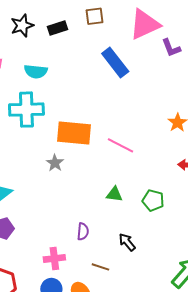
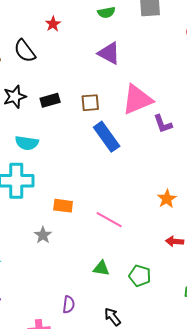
brown square: (95, 16) -> (90, 103), moved
orange rectangle: (74, 133) -> (63, 206), size x0.6

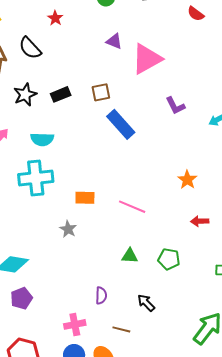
purple triangle: (109, 53) -> (114, 41), size x0.7
pink triangle: (137, 100) -> (147, 59), moved

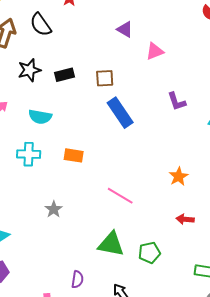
pink triangle: (147, 59) -> (155, 51), size x0.6
cyan cross: (36, 178) -> (29, 154), size x0.7
orange rectangle: (85, 198) -> (74, 155), moved
green triangle: (130, 256) -> (111, 244), size x1.6
green pentagon: (169, 259) -> (149, 253), turned -30

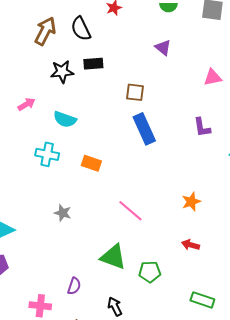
pink triangle: (155, 51) -> (213, 77), moved
black rectangle: (65, 75) -> (93, 64), moved
gray star: (54, 209) -> (63, 213), turned -30

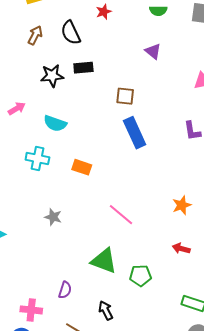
brown arrow: (45, 31) -> (35, 35), size x0.7

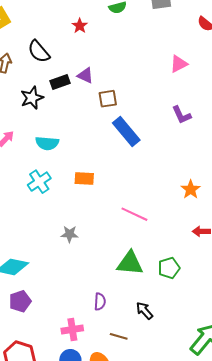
red star: (104, 12) -> (80, 26), moved
purple triangle: (153, 51) -> (85, 75), moved
cyan cross: (37, 159) -> (39, 182), turned -30

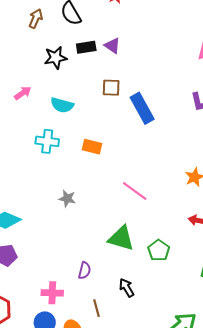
brown square: (108, 99) -> (111, 88), moved
cyan cross: (39, 182) -> (47, 141), turned 30
green pentagon: (169, 268) -> (159, 250), turned -30
brown line: (119, 336) -> (97, 308), turned 48

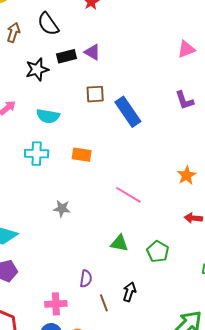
green triangle: (121, 238) -> (119, 243), size x0.7
black arrow: (127, 288) -> (129, 292), turned 54
brown line: (97, 308) -> (104, 303), moved

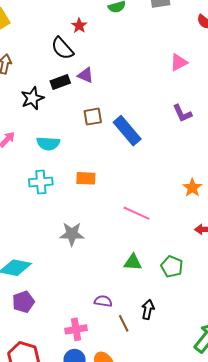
black semicircle: (48, 24) -> (62, 48), moved
gray star: (62, 209) -> (72, 234), size x1.4
purple semicircle: (86, 279) -> (103, 301), turned -84

